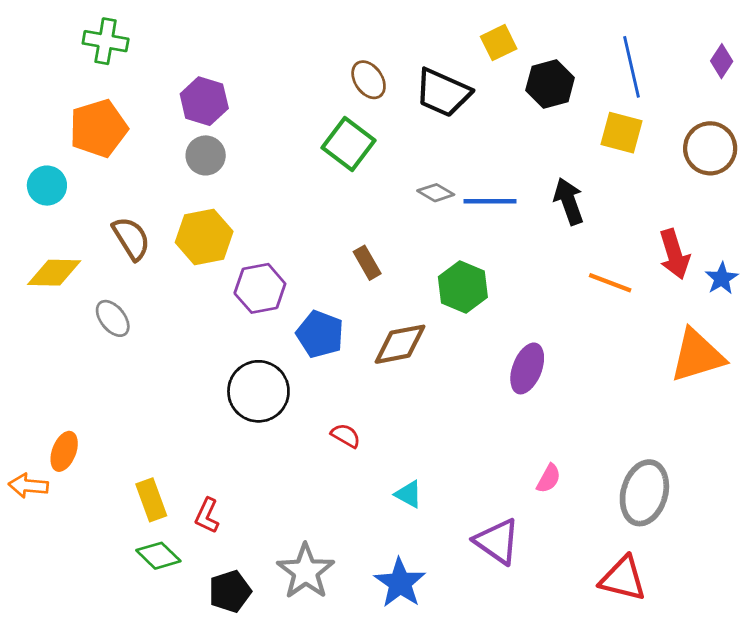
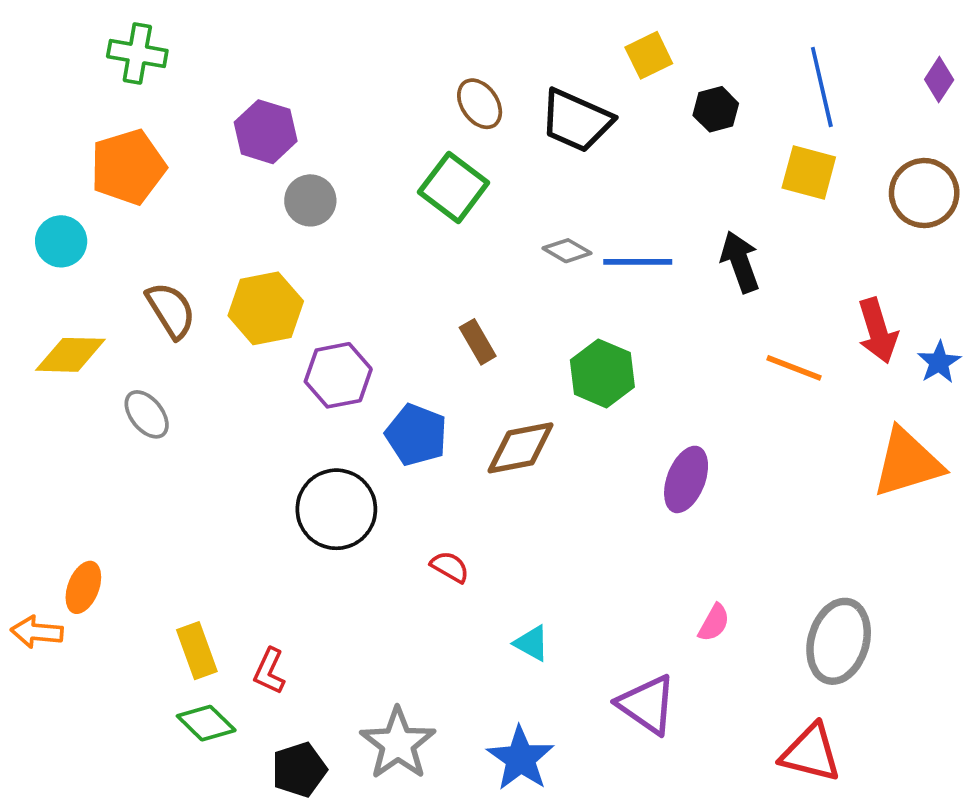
black hexagon: (550, 84) -> (716, 109), size x0.7
gray circle: (206, 155) -> (310, 200), moved

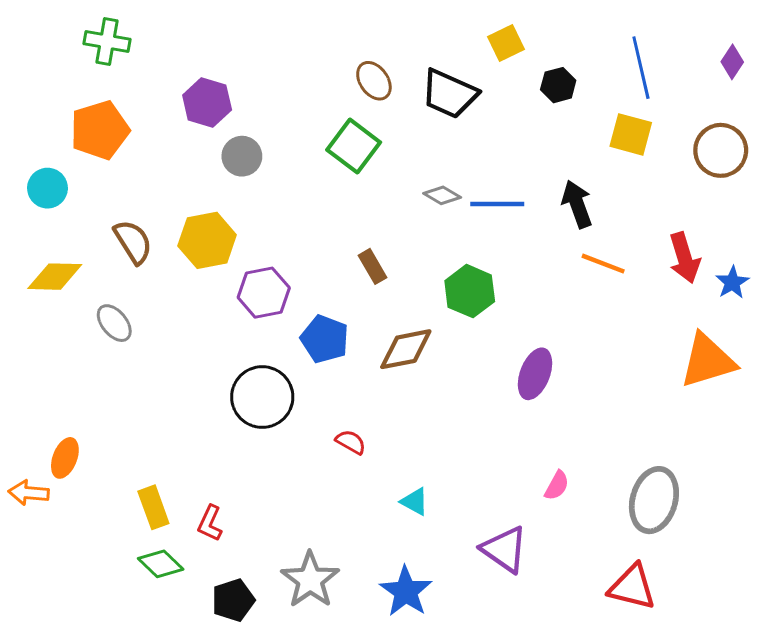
orange line: (794, 368) -> (603, 264), moved

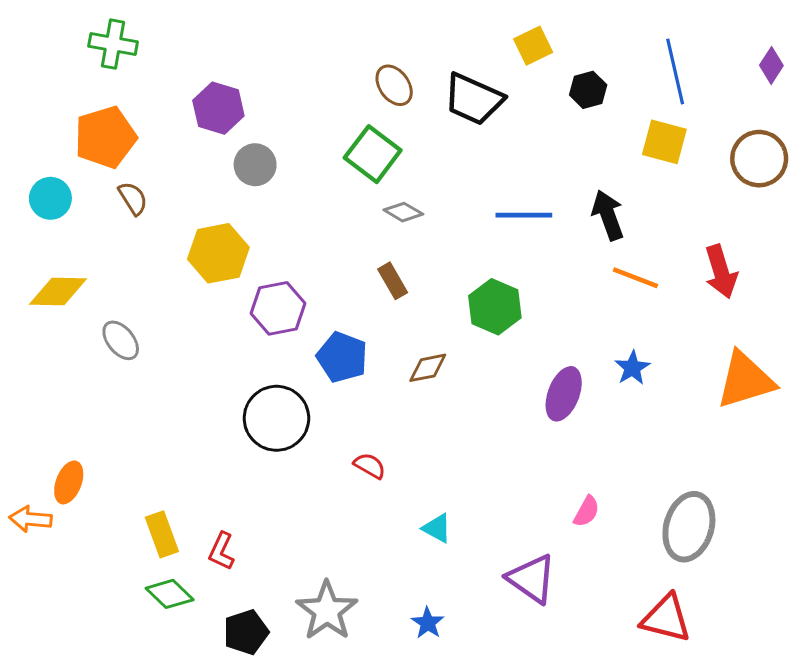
gray diamond: (442, 195) -> (403, 212), moved
brown semicircle: (133, 242) -> (133, 198), moved, size x0.7
blue star: (732, 282) -> (632, 368), moved
brown diamond: (406, 349) -> (428, 368), size x0.7
blue star: (406, 591) -> (428, 623), size x0.6

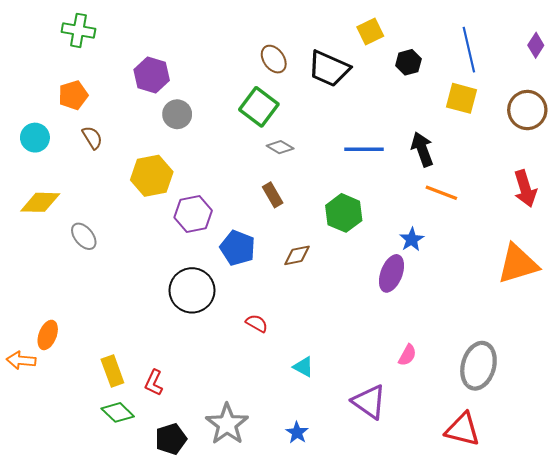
orange pentagon: (105, 137) -> (73, 95), size x0.7
red arrow: (721, 272) -> (525, 189), moved
blue star: (632, 368) -> (412, 239), moved

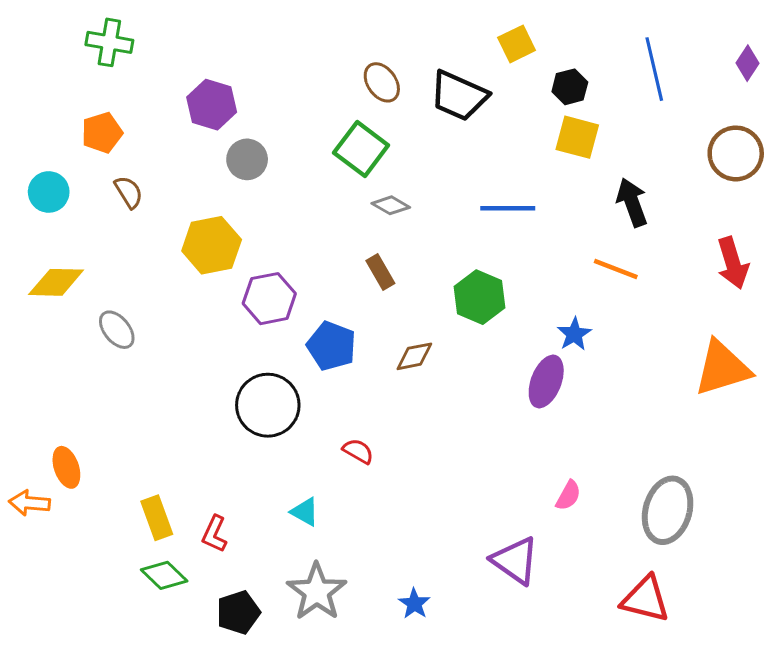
yellow square: (462, 98) -> (577, 137), moved
black arrow: (422, 149) -> (632, 202), moved
orange ellipse: (48, 335) -> (66, 467), turned -40
cyan triangle: (303, 367) -> (305, 512), moved

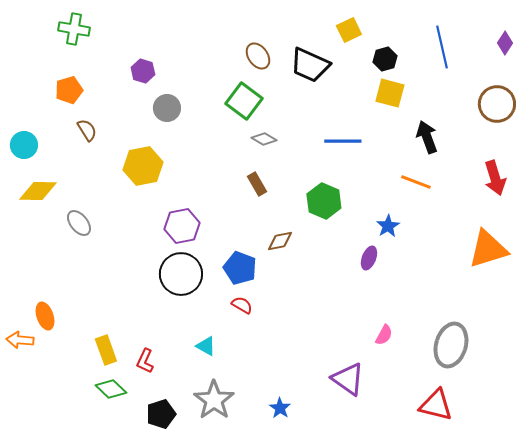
purple hexagon: (212, 105) -> (143, 71), size x0.7
cyan circle: (49, 192) -> (24, 145), moved
purple hexagon: (269, 299) -> (182, 226), moved
blue pentagon: (331, 346) -> (240, 268), moved
purple ellipse: (546, 381) -> (369, 258), size x0.7

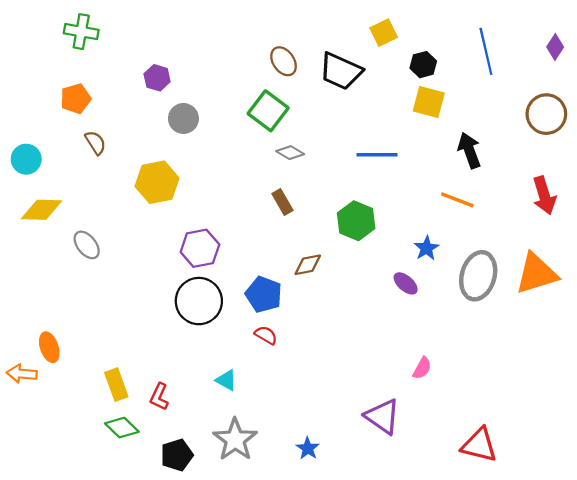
purple ellipse: (369, 258) -> (406, 283), turned -70
gray ellipse: (451, 345) -> (478, 276), moved

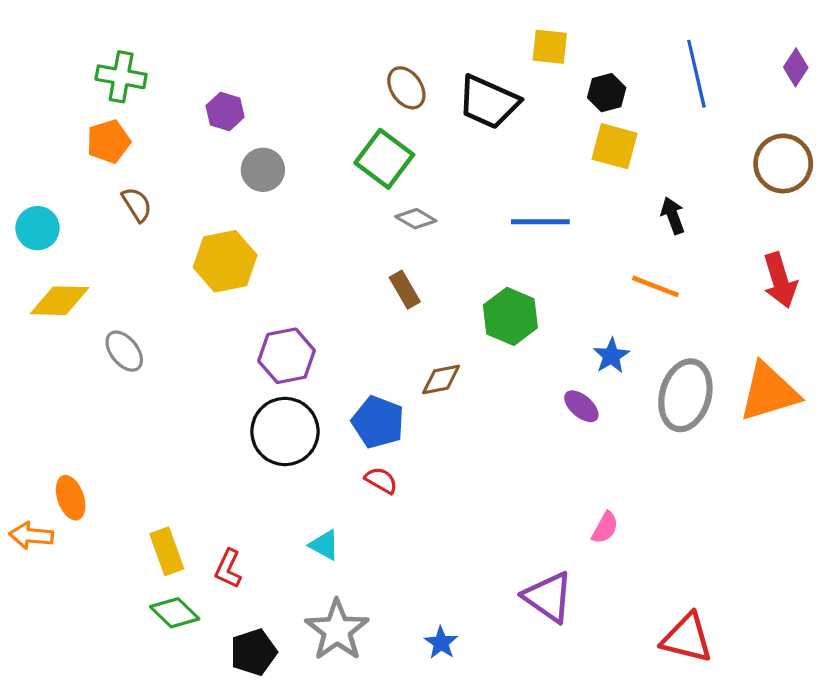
green cross: (81, 32) -> (121, 77), moved
yellow square: (384, 33) -> (550, 47), turned 32
black arrow: (469, 150) -> (673, 216), size x0.7

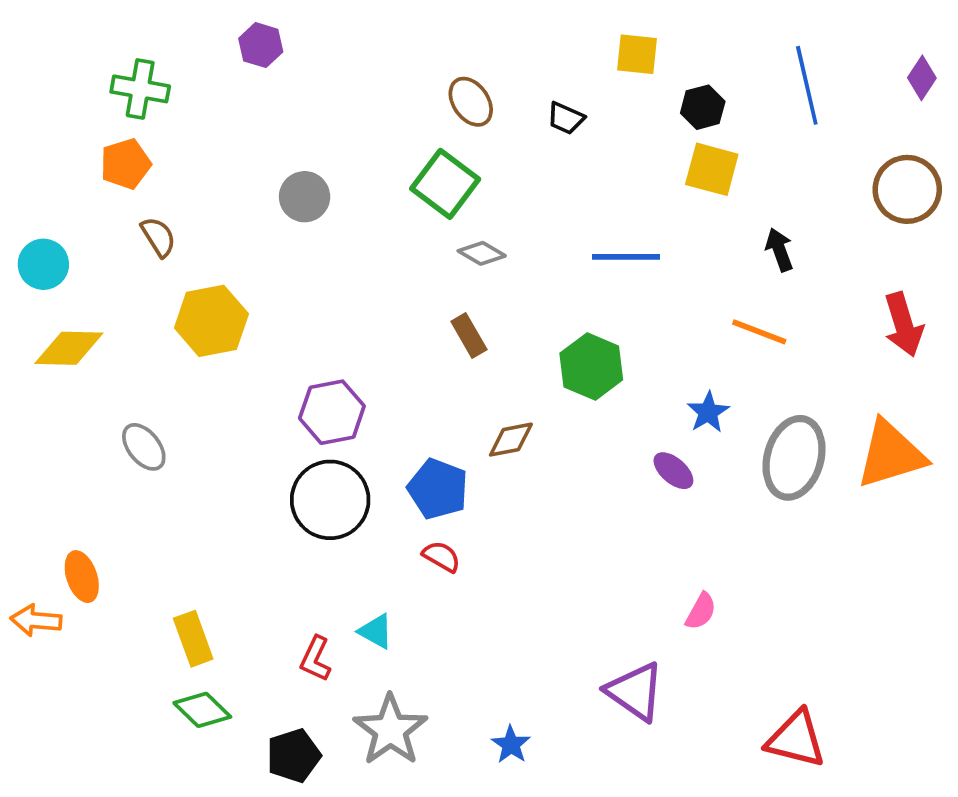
black trapezoid: (488, 102) -> (566, 118), size x0.5
purple hexagon: (225, 111) -> (261, 45), moved
yellow hexagon: (225, 261) -> (211, 321), moved
gray ellipse: (124, 351) -> (144, 447), moved
red L-shape: (228, 569) -> (316, 659), moved

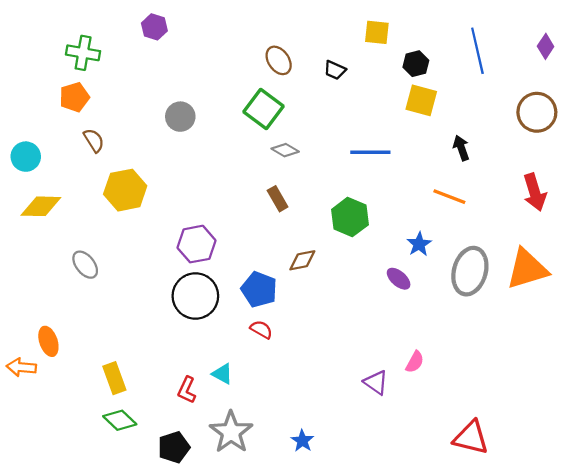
purple triangle: (635, 692) -> (376, 382), moved, size x0.7

